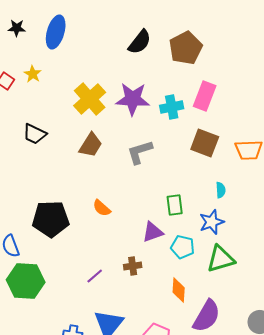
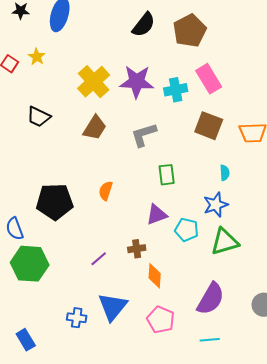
pink rectangle: (205, 96) -> (209, 79), turned -52
green rectangle: (175, 205) -> (167, 175), moved
orange semicircle: (102, 208) -> (106, 191), turned 66
orange diamond: (179, 290) -> (155, 276), moved

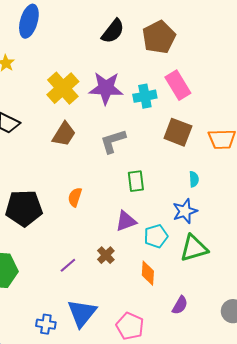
cyan pentagon: (187, 230) -> (156, 236), turned -30
brown cross: (137, 249) -> (106, 255), turned -36
orange diamond: (155, 276) -> (148, 273), moved
purple semicircle: (211, 299) -> (180, 305), size x0.6

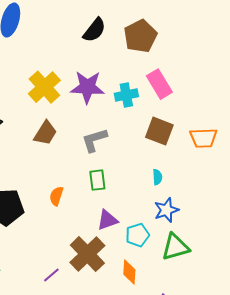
cyan semicircle: (194, 179) -> (157, 177), moved
green rectangle: (136, 181) -> (97, 180), moved
brown cross: (106, 255) -> (87, 254), size x2.0
purple line: (68, 265) -> (51, 275), moved

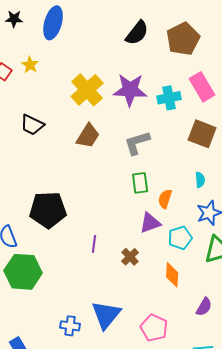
orange semicircle: (56, 196) -> (165, 199), moved
brown cross: (87, 254) -> (130, 257), size x0.5
purple line: (51, 275) -> (94, 244), moved, turned -42

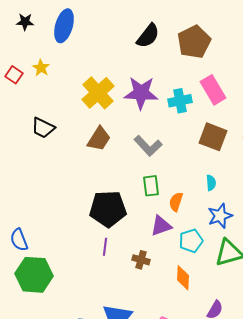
gray L-shape: (137, 143) -> (148, 146), turned -116
black pentagon: (48, 210) -> (108, 209), moved
brown cross: (130, 257) -> (141, 260), turned -30

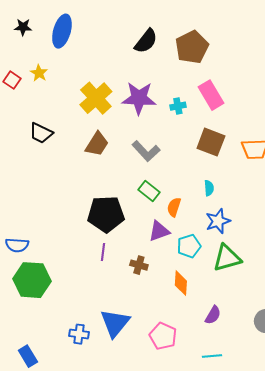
cyan cross: (180, 101) -> (178, 106), size x0.7
green rectangle: (151, 186) -> (149, 191), turned -45
blue semicircle: (19, 240) -> (17, 245), turned -65

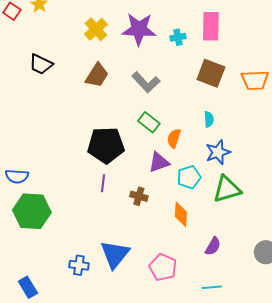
pink rectangle: (211, 95) -> (211, 26), turned 32
yellow cross: (96, 98) -> (96, 29), size x0.7

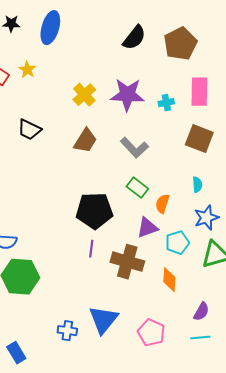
brown cross: (139, 196) -> (127, 262), size x1.8
cyan line: (212, 287) -> (200, 338), moved

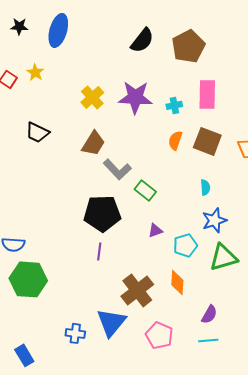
gray L-shape: (134, 148) -> (117, 169), moved
orange semicircle: (162, 204) -> (175, 140), moved
purple triangle: (147, 228) -> (155, 230), size x0.7
brown cross: (127, 262) -> (137, 290), moved, turned 36

